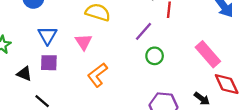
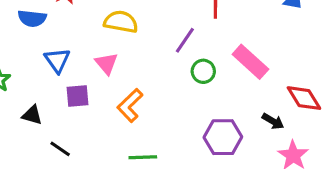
pink rectangle: (208, 54) -> (250, 62), moved
purple square: (49, 63) -> (77, 96), moved

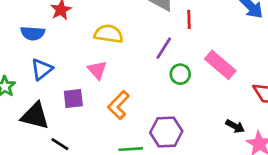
blue triangle: (57, 60) -> (42, 69), moved, turned 30
black triangle: (32, 115) -> (35, 116), size x1.6
black arrow: (273, 121) -> (235, 126), moved
purple hexagon: (223, 137) -> (166, 132), moved

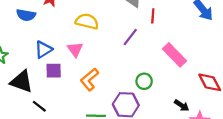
blue triangle: (42, 69) -> (43, 49), moved
green circle: (180, 74) -> (144, 81), moved

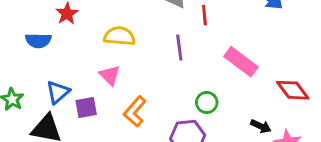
purple line: (130, 37) -> (179, 48), turned -36
blue triangle: (43, 49) -> (58, 92), moved

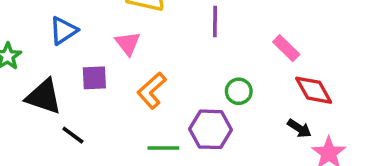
pink rectangle: (241, 62) -> (286, 48), size x0.7
red diamond: (293, 90) -> (314, 90), moved
blue triangle: (58, 92) -> (63, 31), moved

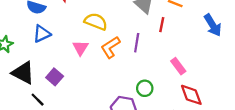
purple square: (94, 78) -> (55, 77), moved, turned 35
orange L-shape: (152, 91) -> (110, 47), moved

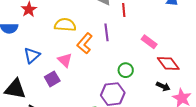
blue triangle: (42, 34) -> (32, 55), moved
pink triangle: (80, 48) -> (65, 60), moved
purple square: (55, 77) -> (52, 79), moved, turned 35

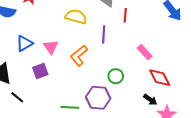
yellow semicircle: (65, 25) -> (76, 17), moved
orange L-shape: (85, 43) -> (79, 56), moved
pink triangle: (65, 60) -> (51, 47), moved

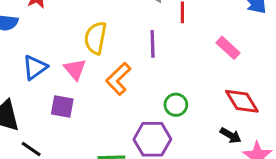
yellow semicircle: (76, 17) -> (96, 38), moved, turned -90
pink rectangle: (145, 52) -> (228, 48), moved
purple square: (40, 71) -> (62, 107), turned 35

